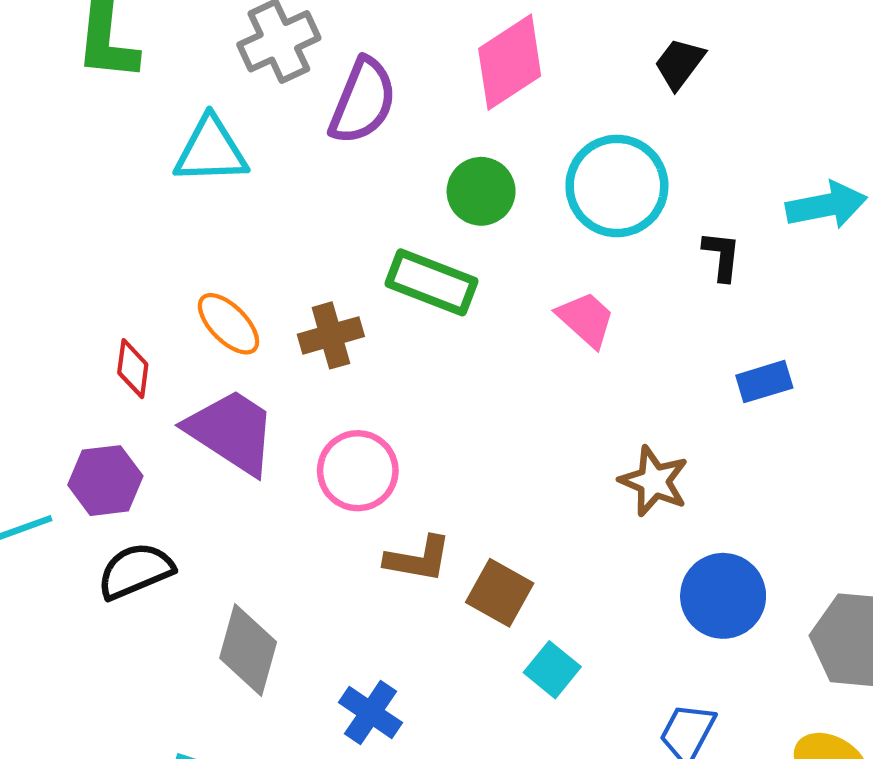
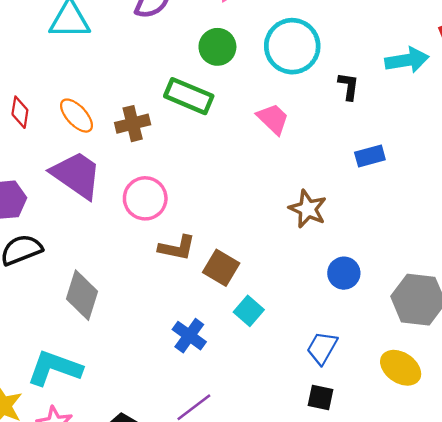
red diamond: (133, 369) -> (20, 112), moved
blue circle: (723, 596) -> (344, 273), size x0.7
blue cross: (371, 713) -> (189, 336), moved

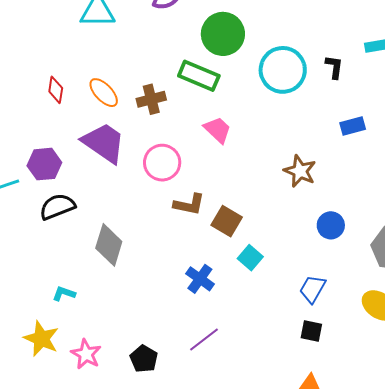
cyan circle: (292, 46) -> (283, 70), moved
green circle: (217, 47) -> (223, 34), size x1.4
pink trapezoid: (273, 119) -> (218, 130), moved
cyan L-shape: (54, 368) -> (64, 294), moved, size x0.5

